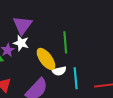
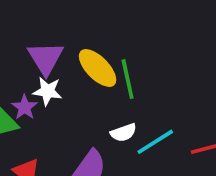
yellow ellipse: (46, 59) -> (98, 68), moved
cyan line: (76, 78) -> (155, 142), turned 70

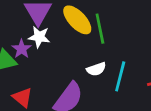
cyan line: (155, 142) -> (120, 76), turned -44

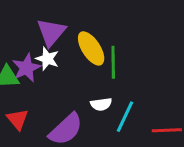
purple star: (22, 49) -> (26, 68), size x1.4

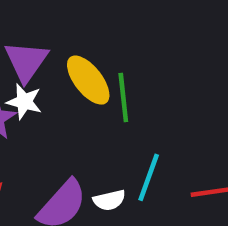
white semicircle: (101, 104) -> (109, 200), moved

